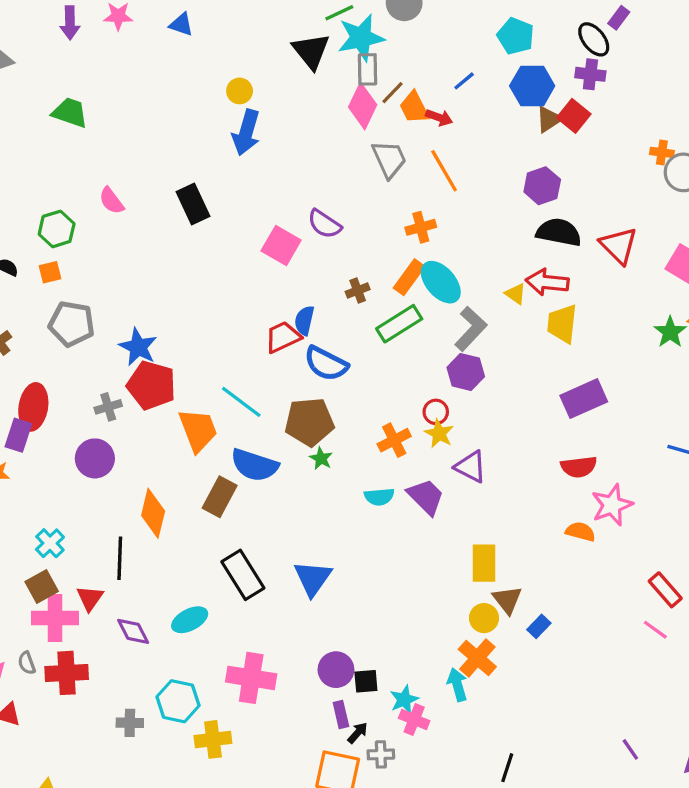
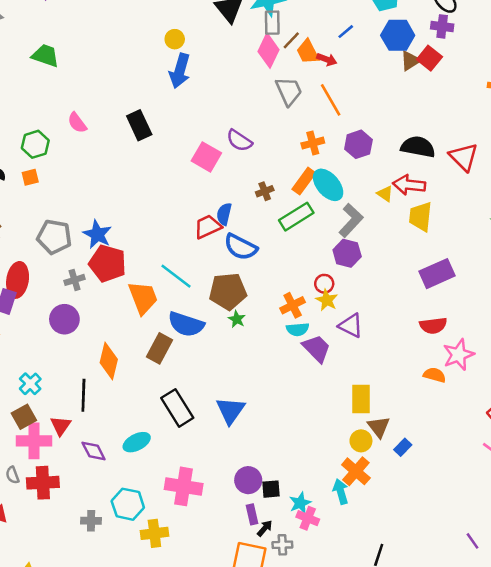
purple hexagon: (542, 186) -> (358, 144), moved
gray pentagon: (72, 324) -> (54, 237), moved
cyan semicircle: (379, 497) -> (298, 329), moved

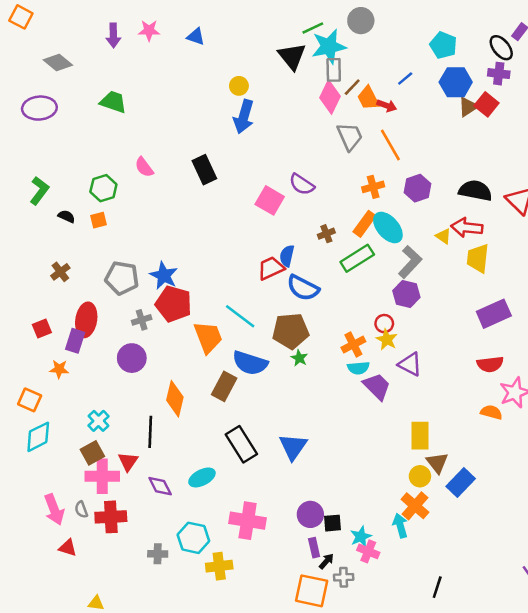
blue rectangle: (403, 447) -> (461, 482), size x1.6

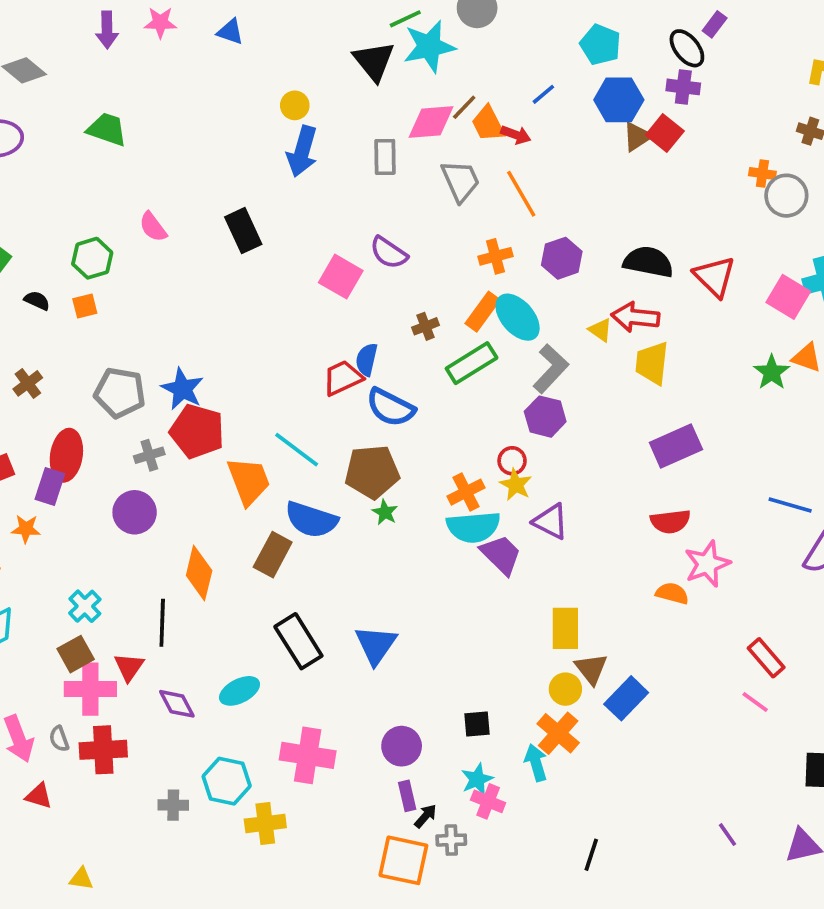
gray rectangle: (334, 70) -> (385, 157), moved
pink diamond: (330, 97) -> (431, 122), turned 60
cyan semicircle: (358, 368) -> (473, 527), size x1.6
black square: (333, 523) -> (477, 724), moved

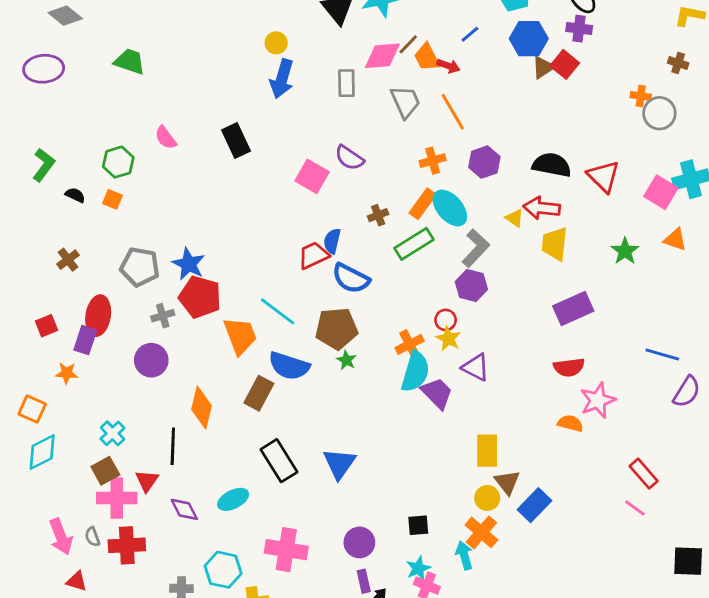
orange square: (85, 306) -> (113, 199), turned 36
green star: (772, 372) -> (625, 251), moved
cyan semicircle: (473, 527) -> (415, 372), turned -69

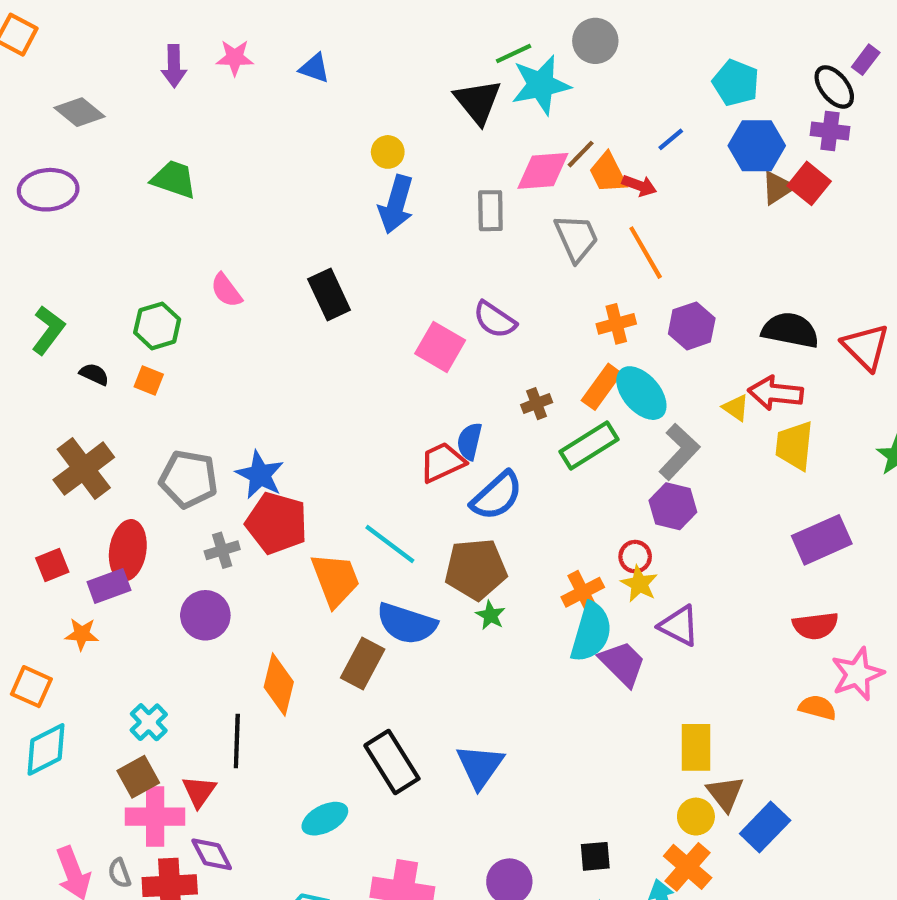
brown cross: (68, 260) -> (84, 469), size x1.8
blue semicircle: (351, 278) -> (497, 496), turned -69
purple rectangle: (85, 340) -> (109, 586), turned 52
purple diamond: (184, 509) -> (212, 854), moved

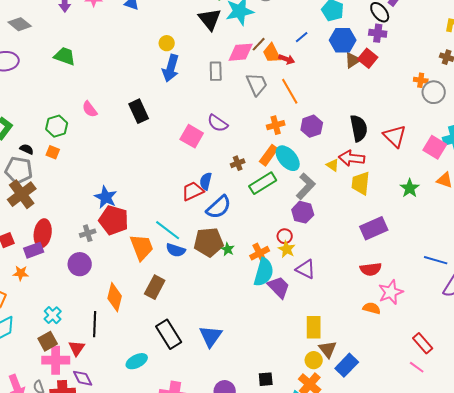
black semicircle: (790, 330) -> (359, 128), turned 68
gray pentagon: (189, 479) -> (19, 170), moved
green star: (490, 615) -> (228, 249), moved
blue semicircle: (407, 624) -> (176, 250), moved, size x0.7

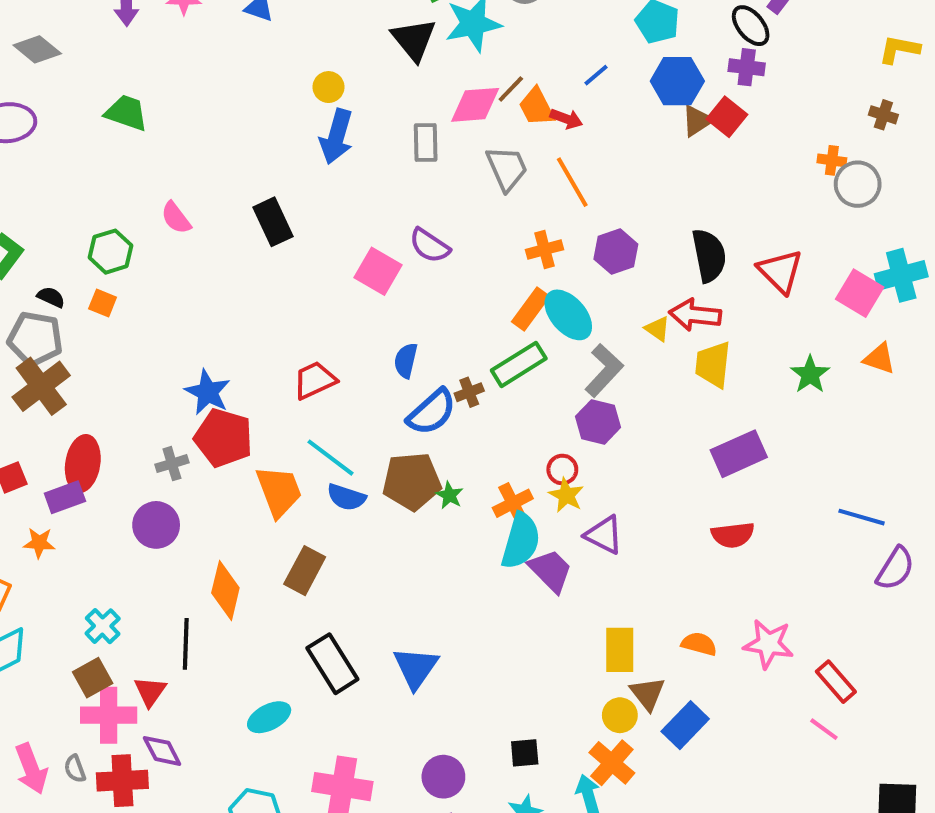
brown cross: (238, 163) -> (469, 392), moved
red trapezoid: (193, 191) -> (315, 380), moved
pink star: (391, 292) -> (768, 644), moved, turned 30
orange semicircle: (372, 308) -> (699, 644), moved

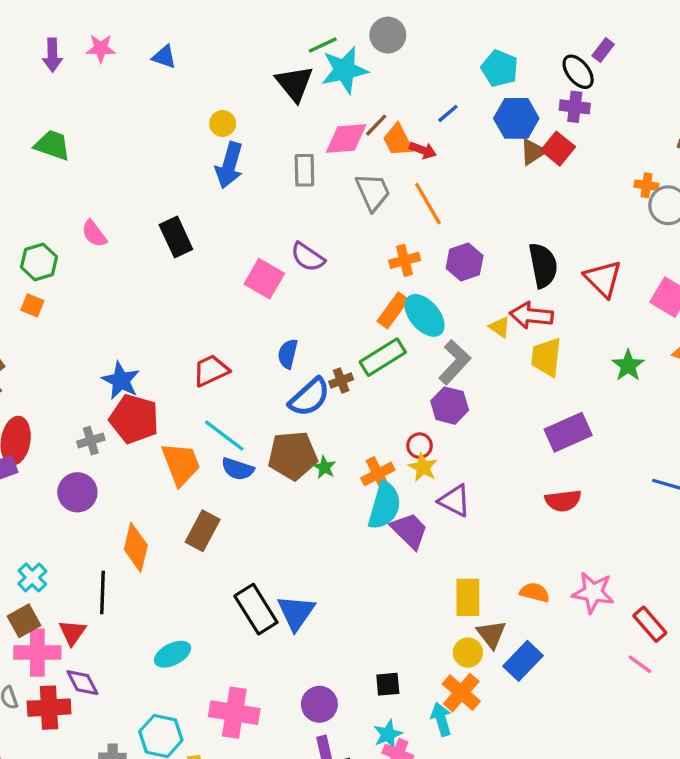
black rectangle: (332, 664) -> (256, 609), moved

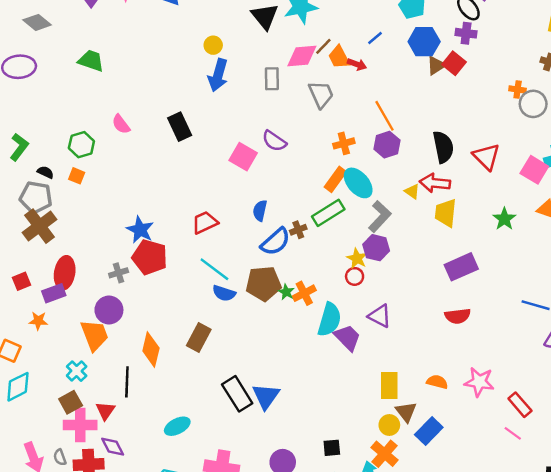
orange line: (428, 204) -> (385, 116), moved
orange trapezoid: (181, 464) -> (95, 335), moved
yellow star: (423, 467) -> (357, 258), moved
orange cross: (378, 474) -> (304, 293), moved

